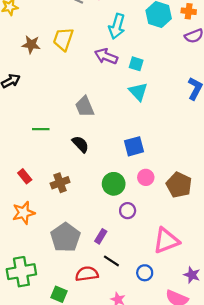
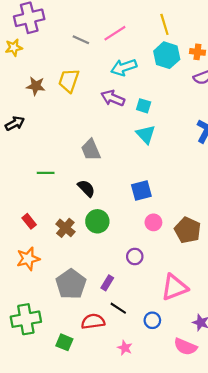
cyan arrow: (117, 26) -> (124, 67), turned 55
brown cross: (60, 183) -> (65, 228), turned -30
green circle: (114, 184) -> (97, 221), moved

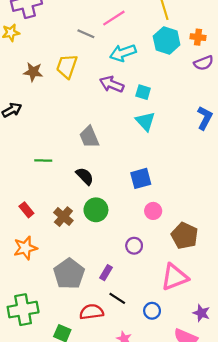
gray line: (81, 40) -> (86, 34), moved
brown pentagon: (188, 230) -> (185, 236), moved

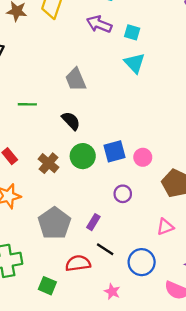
blue square: (141, 178) -> (114, 151), moved
pink triangle: (174, 277) -> (165, 227), size x0.6
blue circle: (152, 311) -> (142, 262), size x1.5

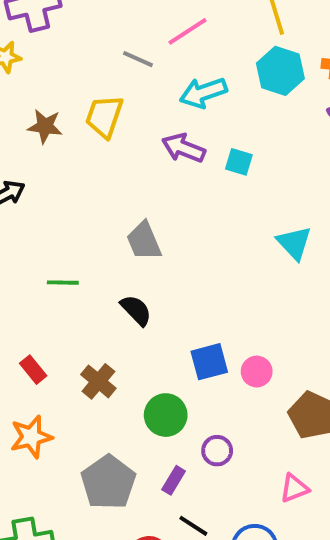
cyan triangle: (135, 63) -> (294, 243), moved
green circle: (83, 156) -> (166, 415), moved
purple circle: (123, 194) -> (217, 451), moved

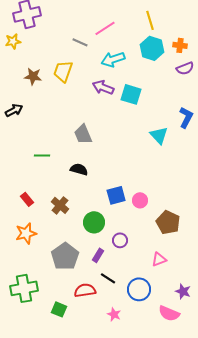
cyan square: (239, 162) -> (131, 94), size x1.5
black semicircle: (136, 310) -> (79, 169), turned -30

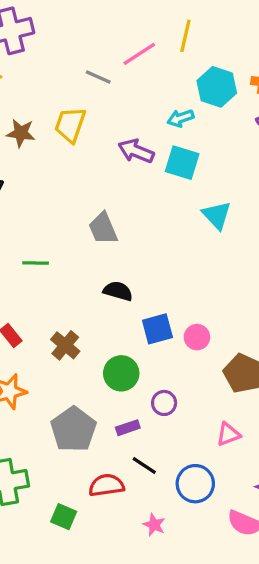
yellow line: (150, 20) -> (185, 36), moved, turned 30
cyan arrow: (113, 59) -> (180, 118), moved, size x0.7
cyan triangle: (159, 135) -> (217, 215), moved
black semicircle: (79, 169) -> (118, 291), moved
purple rectangle: (98, 255) -> (128, 428), turned 40

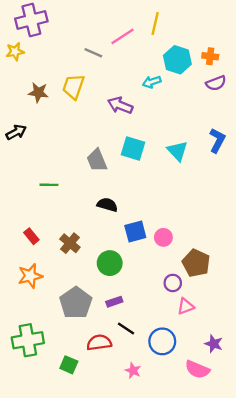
cyan square: (182, 163) -> (133, 149), moved
purple circle: (164, 403) -> (173, 283), moved

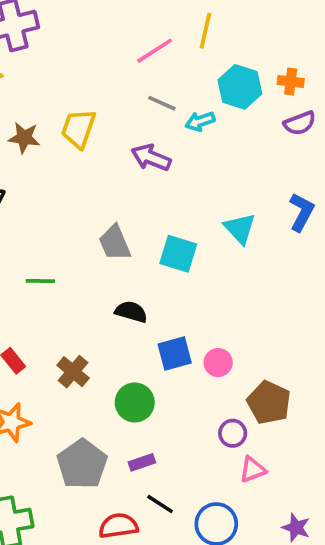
gray line: (93, 53) -> (162, 103), moved
cyan square: (133, 149) -> (178, 254), moved

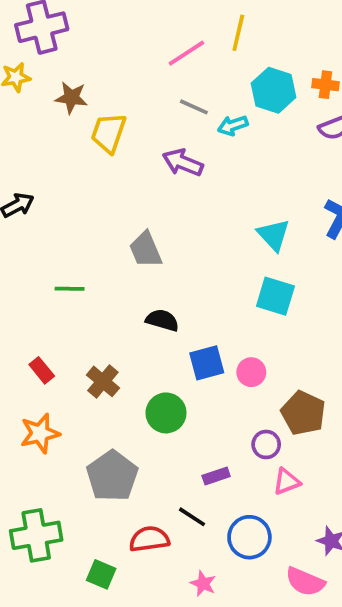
brown star: (24, 138) -> (71, 98), moved
cyan square: (178, 254) -> (275, 296), moved
purple rectangle: (142, 462) -> (216, 476), moved

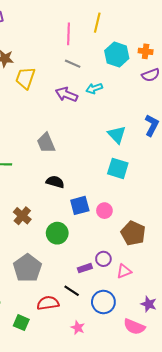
pink line: (186, 53) -> (69, 34), turned -55
cyan arrow: (233, 125) -> (94, 88), moved
purple circle: (266, 444) -> (103, 259), moved

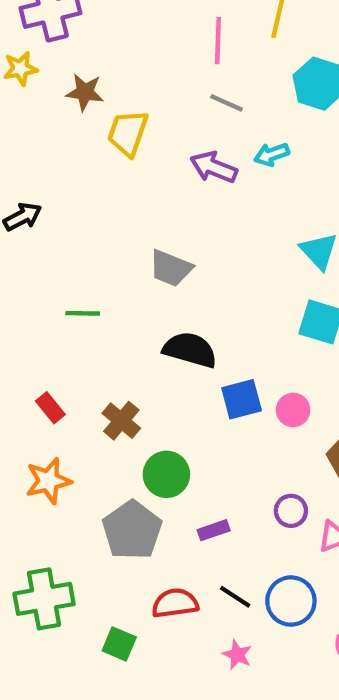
gray trapezoid: (46, 143) -> (171, 268), turned -45
black semicircle: (55, 182) -> (190, 350), size x1.4
green circle: (57, 233) -> (166, 474), moved
purple rectangle: (85, 268) -> (214, 530), moved
black line: (72, 291) -> (235, 597), moved

